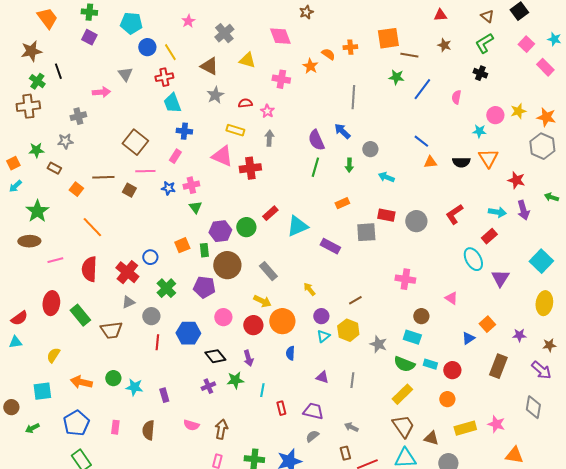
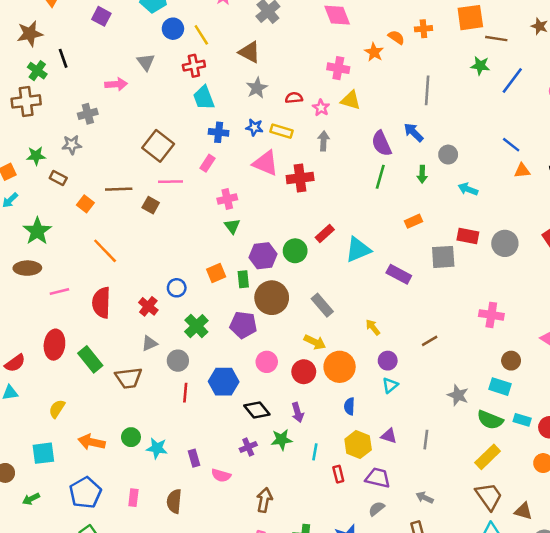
yellow triangle: (247, 60) -> (351, 100), moved
blue star: (168, 188) -> (254, 127), moved
red cross: (127, 272) -> (148, 306), size x0.7
yellow hexagon: (348, 330) -> (358, 445), moved
pink semicircle: (191, 425) -> (221, 475), moved

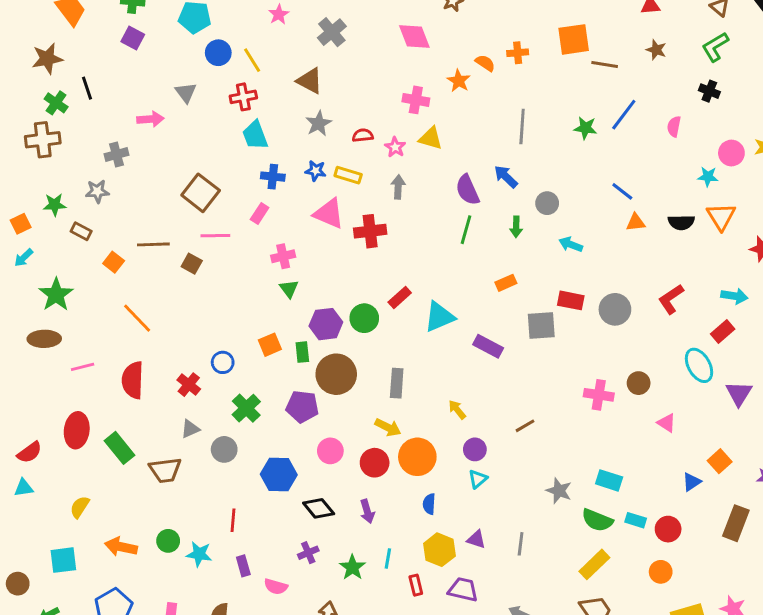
green star: (480, 66) -> (585, 128), moved
gray rectangle: (322, 305) -> (397, 383), turned 45
brown circle: (511, 361) -> (639, 383), moved
red line: (185, 393) -> (233, 520), moved
green star: (282, 440) -> (352, 567), moved, turned -30

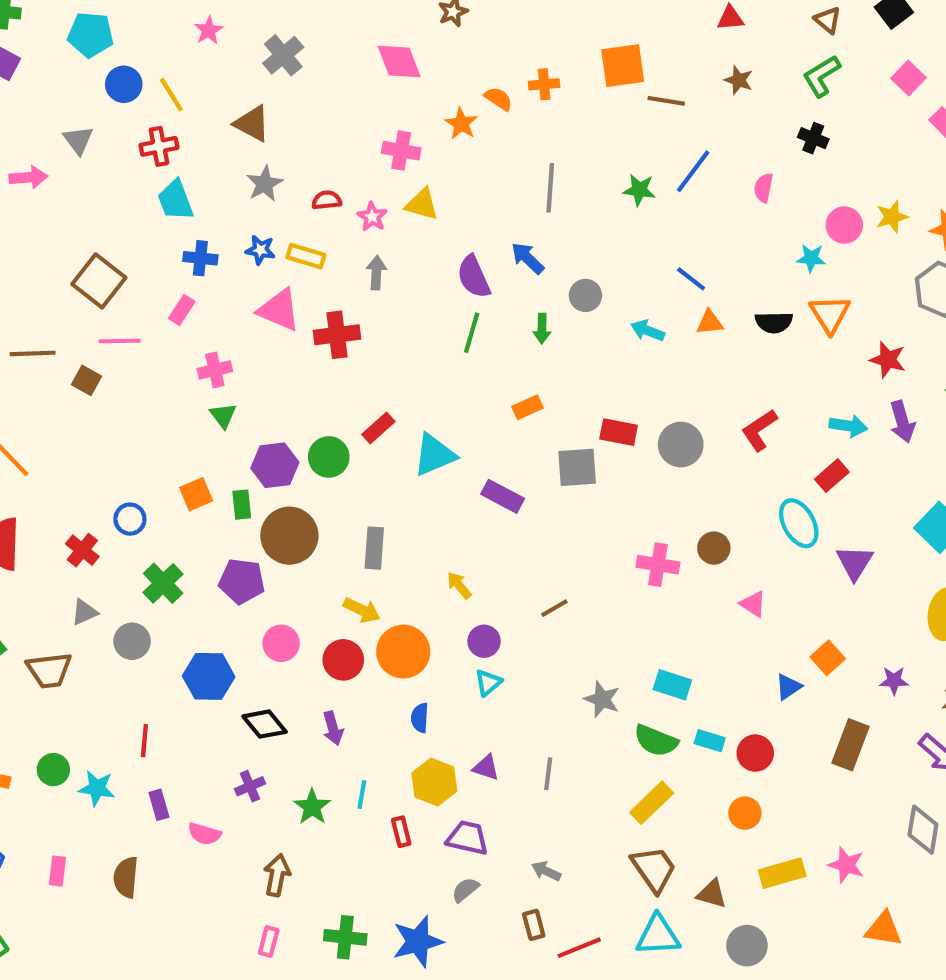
cyan arrow: (571, 244) -> (648, 331), moved

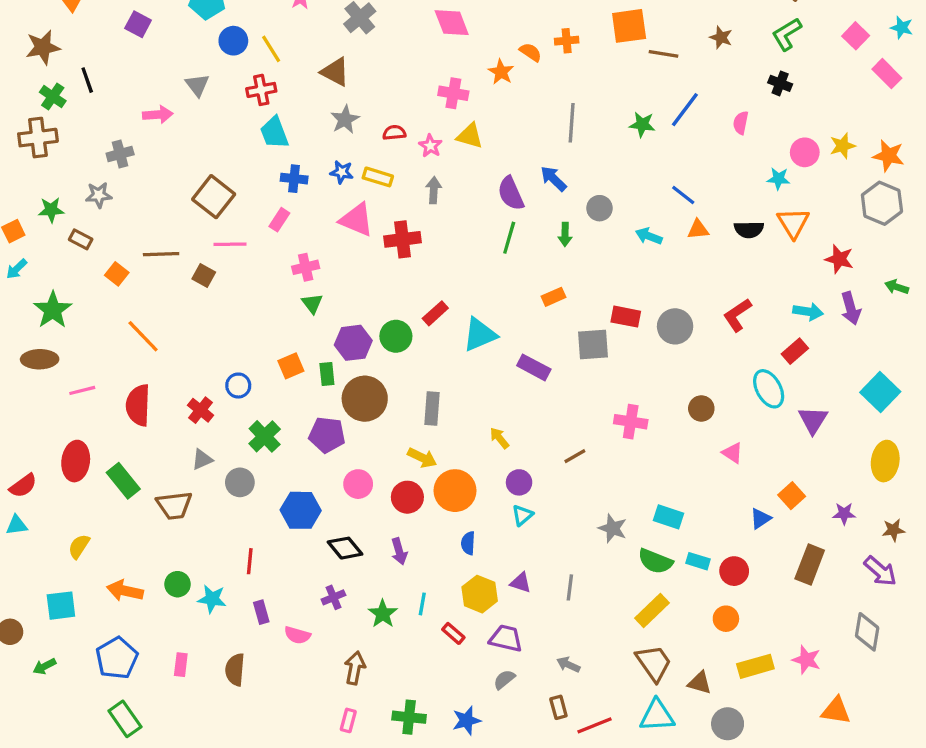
pink cross: (658, 565) -> (631, 422), moved
red rectangle: (401, 832) -> (453, 633), turned -35
blue star: (418, 941) -> (466, 720), size x0.7

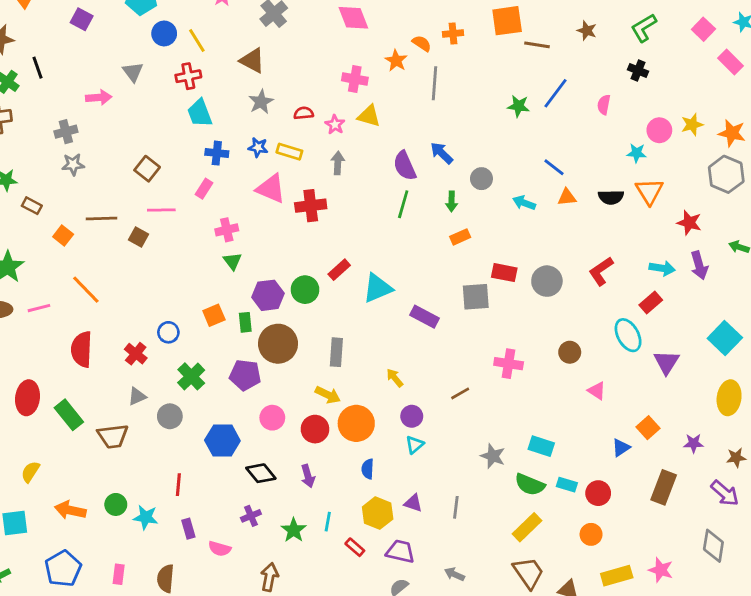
gray line: (572, 123) -> (435, 83), moved
gray star: (99, 195) -> (73, 164), moved
brown square: (214, 197) -> (147, 169), size x0.7
orange rectangle: (554, 297) -> (460, 237), moved
pink line: (82, 390) -> (39, 308), moved

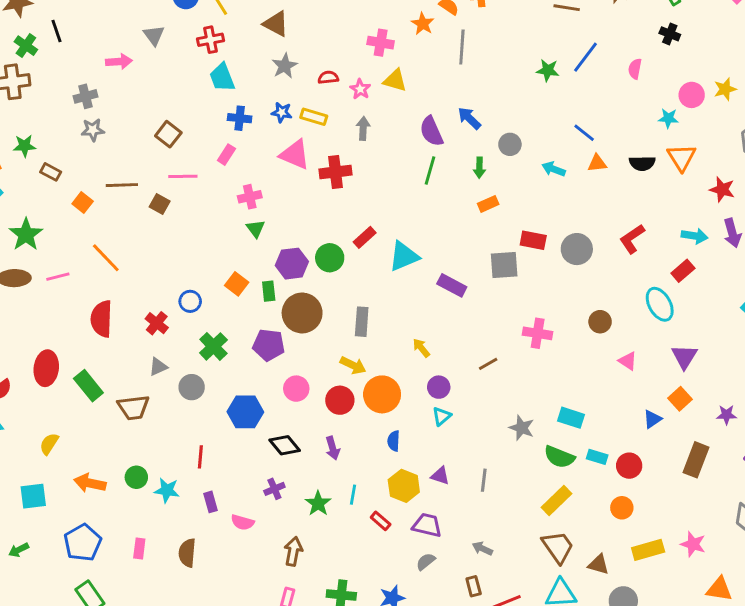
orange square: (214, 315) -> (237, 284), turned -30
purple triangle: (666, 362) -> (684, 357), moved

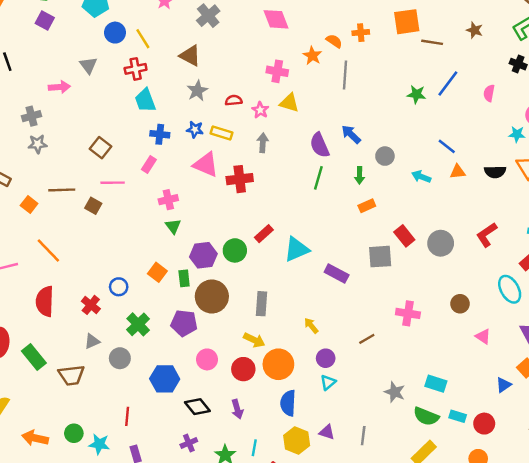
red rectangle: (533, 240) -> (404, 236), turned 40
blue semicircle: (394, 441) -> (288, 403), size x1.5

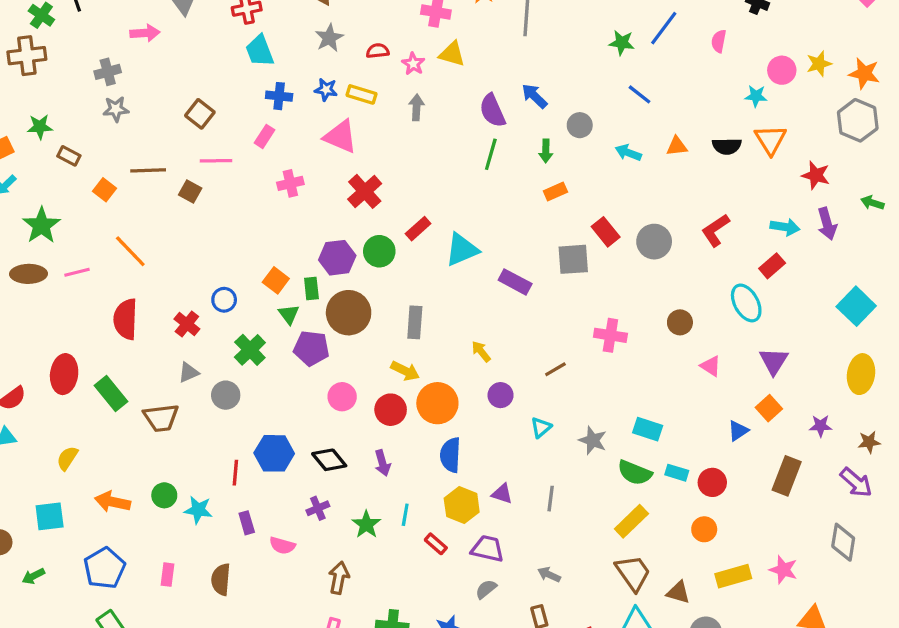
blue line: (447, 146) -> (640, 94), moved
red cross: (240, 179) -> (365, 191), moved, turned -35
green triangle: (173, 226) -> (289, 314), moved
blue hexagon: (165, 379) -> (274, 453), moved
cyan triangle: (328, 382) -> (541, 427), moved

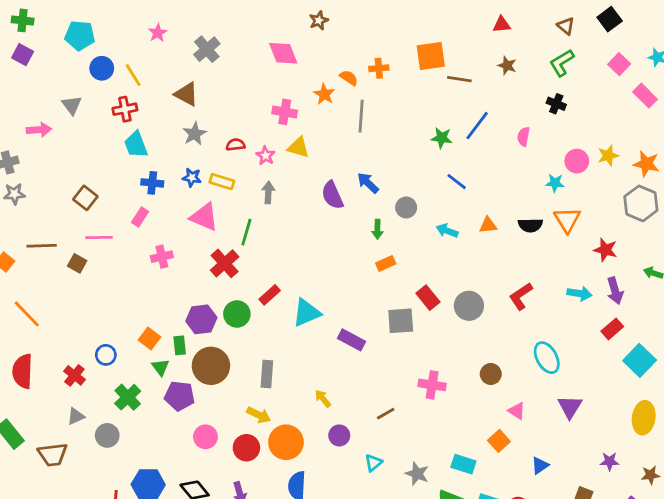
green line: (491, 154) -> (246, 232), moved
red rectangle: (772, 266) -> (612, 329), moved
orange square: (769, 408) -> (499, 441), moved

